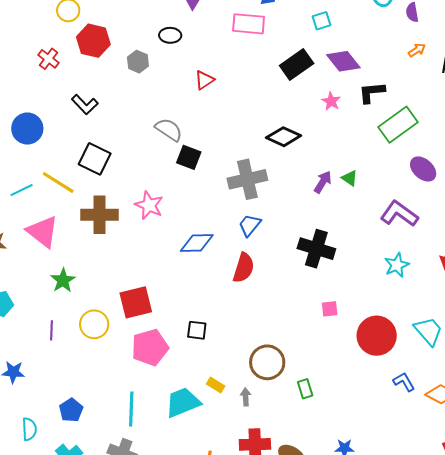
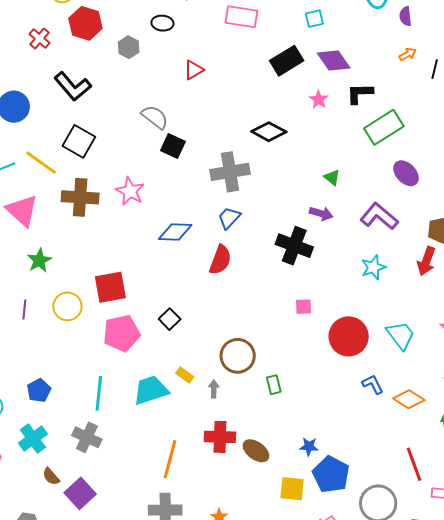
black L-shape: (85, 104) -> (73, 86), size x1.4
purple arrow: (323, 182) -> (321, 214), moved, turned 70
black square: (197, 330) -> (170, 319), turned 35

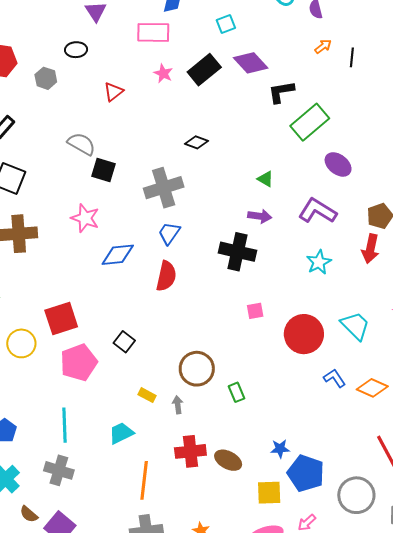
pink star: (319, 100) -> (163, 73), moved
black diamond: (269, 132) -> (196, 142), size x0.7
pink star: (130, 191) -> (85, 218), moved
cyan trapezoid: (151, 390) -> (121, 433), moved, size x0.7

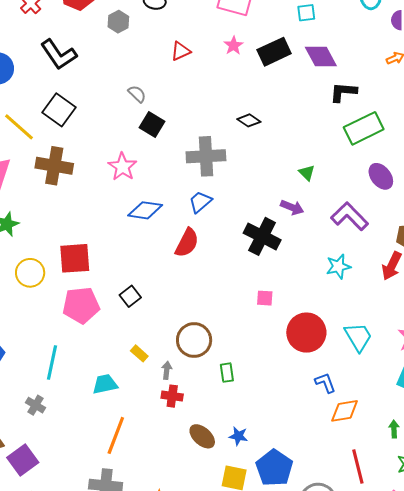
gray semicircle: (82, 144) -> (137, 94), size x0.7
orange diamond: (372, 388) -> (345, 411), moved, turned -48
blue star: (280, 449) -> (238, 436), moved
red cross: (190, 451) -> (172, 396), moved, size x0.7
gray cross: (59, 470) -> (36, 405), size x0.7

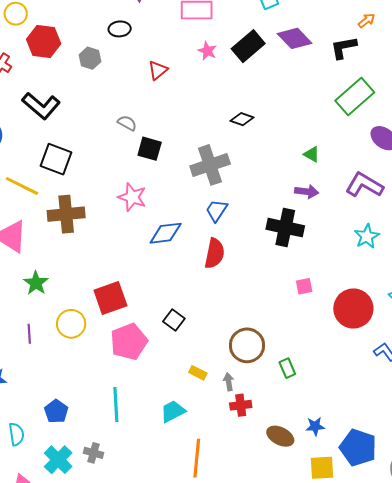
black L-shape: (343, 92) -> (344, 48), moved
gray cross: (36, 405) -> (93, 453), moved

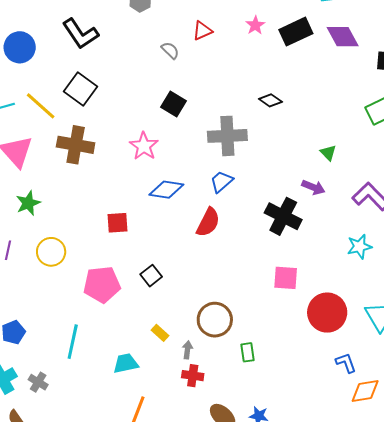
gray semicircle: (127, 123) -> (170, 50), moved
pink square: (304, 286) -> (286, 278), size x1.5
red square: (110, 298) -> (118, 223), moved, size x0.7

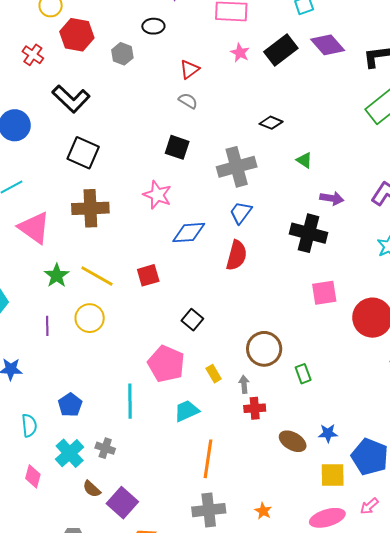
gray semicircle: (170, 50) -> (188, 101), moved
yellow line: (41, 106) -> (97, 276), moved
green triangle: (328, 153) -> (304, 160), moved
pink pentagon: (102, 284) -> (166, 364), moved, turned -30
yellow rectangle: (160, 333) -> (214, 374), turned 30

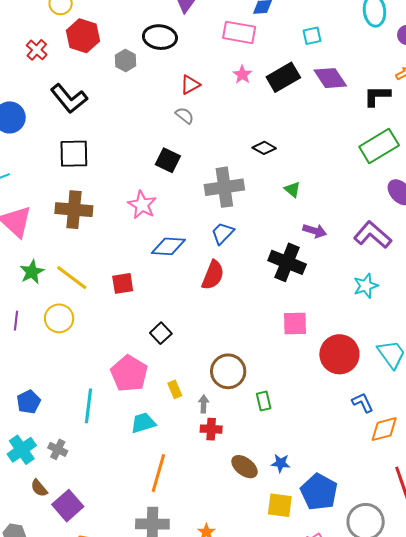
black ellipse: (153, 26) -> (160, 37), size x1.5
black square: (83, 153) -> (74, 154), turned -32

